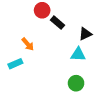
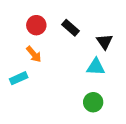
red circle: (42, 10) -> (36, 25), moved
black triangle: (85, 34) -> (105, 42), turned -40

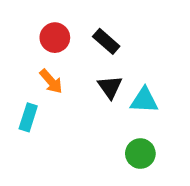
black triangle: (105, 42) -> (110, 87), moved
cyan rectangle: (19, 78) -> (28, 117), turned -48

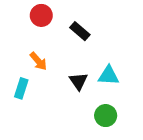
red circle: (55, 38) -> (41, 15), moved
black triangle: (110, 87) -> (78, 81), moved

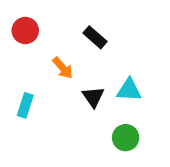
red circle: (41, 15) -> (25, 31), moved
orange arrow: (38, 61) -> (63, 68), moved

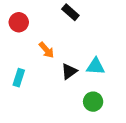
black rectangle: (95, 37) -> (70, 12), moved
black triangle: (93, 97) -> (69, 71), turned 30

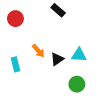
orange arrow: (46, 50) -> (38, 51), moved
cyan rectangle: (19, 78) -> (15, 64), turned -32

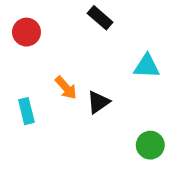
cyan triangle: (79, 55) -> (147, 66), moved
green circle: (77, 84) -> (150, 145), moved

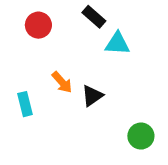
red circle: (26, 32) -> (38, 25), moved
cyan triangle: (147, 66) -> (117, 44), moved

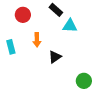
orange arrow: (62, 82) -> (37, 40), moved, turned 40
cyan rectangle: (25, 104) -> (11, 47), moved

